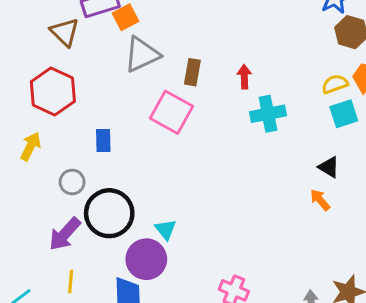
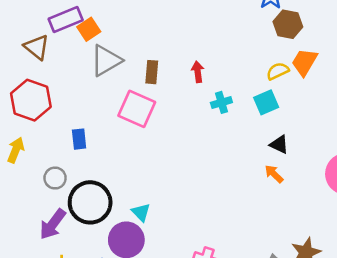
cyan cross: (268, 114) -> (221, 102), size x0.7
cyan square: (344, 114) -> (266, 102), moved

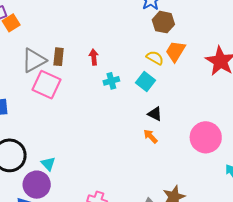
gray triangle: (106, 60) -> (34, 60), moved
yellow semicircle: (278, 71) -> (155, 58), turned 54
cyan square: (266, 102) -> (146, 82), turned -30

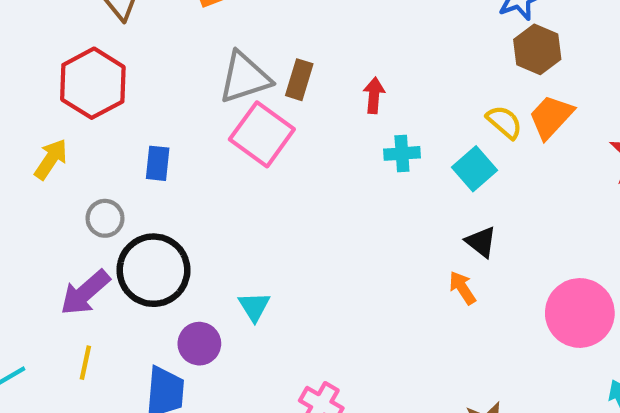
cyan triangle: (48, 164) -> (254, 306), moved
purple circle: (37, 185) -> (199, 344), size x0.7

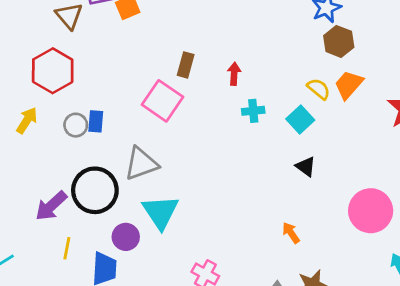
gray triangle: (245, 77) -> (141, 164), moved
gray circle: (105, 218) -> (76, 125), moved
orange arrow: (462, 288) -> (291, 233), moved
cyan triangle: (254, 306) -> (161, 212), size x1.8
yellow line: (85, 363) -> (67, 248), moved

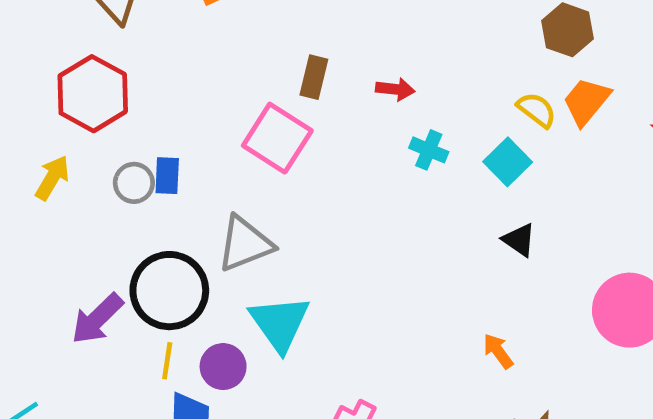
red arrow: (234, 74) -> (395, 89), turned 95
cyan cross: (253, 111) -> (429, 150), turned 30
yellow line: (67, 248) -> (167, 361), moved

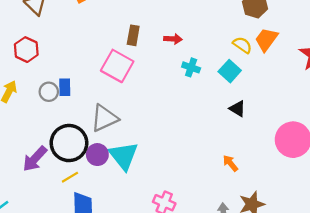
red hexagon: (93, 94) -> (26, 50), size x0.7
yellow line: (167, 361) -> (70, 177), turned 54
purple circle: (223, 367) -> (97, 155), moved

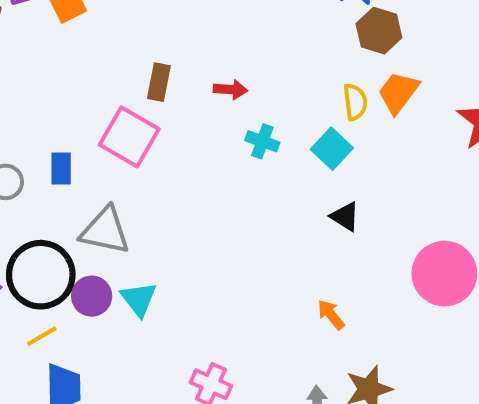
yellow semicircle: (242, 45) -> (355, 102), turned 48
blue rectangle: (65, 87) -> (61, 169), moved
gray triangle: (104, 118) -> (105, 231), turned 36
cyan triangle: (123, 156) -> (139, 299), size x0.7

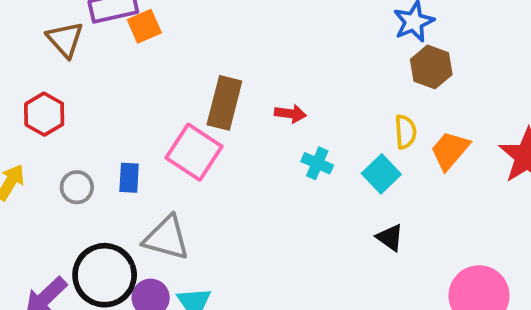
brown rectangle: (159, 82) -> (224, 103), size x1.5
orange trapezoid: (398, 92) -> (450, 150), moved

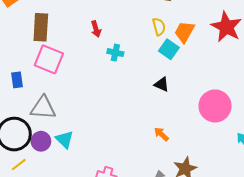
brown rectangle: (224, 103) -> (41, 27), moved
red arrow: (290, 114) -> (96, 29), turned 77
cyan square: (381, 174) -> (169, 49), moved

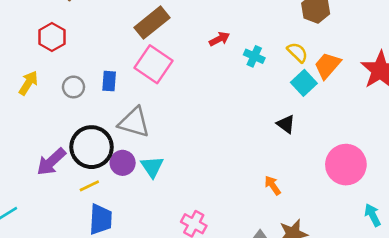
brown rectangle: (41, 27) -> (152, 23), turned 36
yellow semicircle: (159, 27) -> (297, 52), turned -42
red arrow: (96, 29) -> (219, 39), turned -112
cyan cross: (115, 53) -> (254, 56), moved

